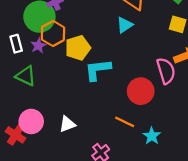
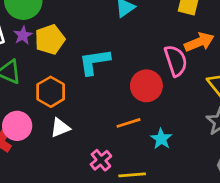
orange hexagon: (53, 33) -> (51, 92), moved
yellow pentagon: (78, 48) -> (50, 40), moved
orange line: (125, 122) -> (128, 123), turned -42

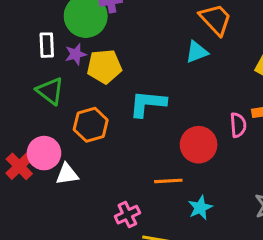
pink semicircle: (176, 61) -> (238, 125), size x0.7
white triangle: (60, 128) -> (67, 174), moved

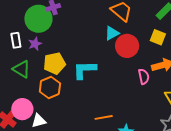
yellow pentagon: (104, 66) -> (54, 63), moved
red circle: (199, 145) -> (127, 46), moved

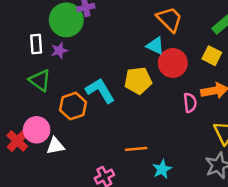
cyan triangle: (112, 33) -> (155, 46), turned 49
yellow pentagon: (54, 63) -> (138, 81), moved
cyan L-shape: (85, 70) -> (100, 91), moved, turned 55

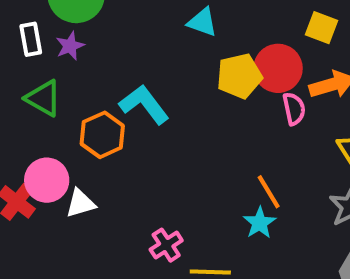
cyan triangle: (155, 46) -> (202, 22), moved
red circle: (173, 63) -> (278, 68), moved
yellow pentagon: (138, 81) -> (239, 76), moved
orange line: (136, 149) -> (269, 192), moved, turned 70

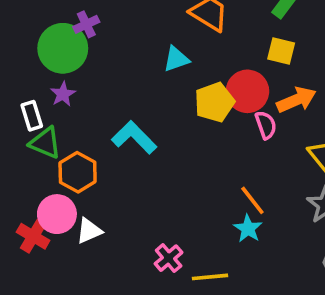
cyan triangle: (202, 22) -> (176, 59), turned -32
white rectangle: (31, 39) -> (32, 116), moved
orange hexagon: (102, 135) -> (78, 172), moved

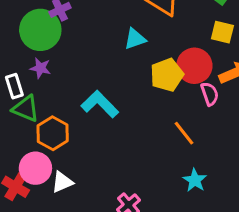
purple star: (63, 94) -> (40, 68), turned -30
orange line: (252, 200) -> (184, 133), moved

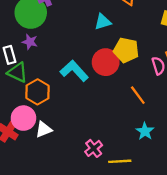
red circle: (194, 66) -> (106, 62), moved
yellow pentagon: (167, 75) -> (126, 50), turned 30

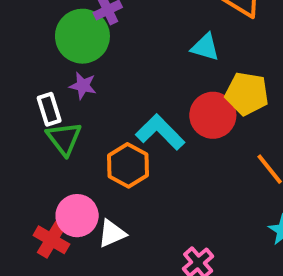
cyan triangle: (103, 22) -> (205, 47), turned 36
green triangle: (18, 72) -> (64, 138), turned 30
orange hexagon: (38, 92) -> (128, 165), moved

